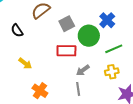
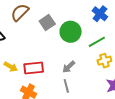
blue cross: (107, 20) -> (100, 14), moved
red rectangle: (66, 51) -> (34, 68), moved
yellow cross: (112, 72) -> (104, 61), moved

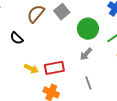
gray square: (47, 22) -> (62, 12), moved
gray arrow: (69, 67) -> (86, 54), moved

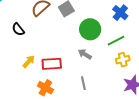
gray arrow: (86, 54) -> (85, 54), turned 72
yellow arrow: (31, 69) -> (29, 62), turned -80

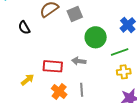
gray arrow: (85, 54) -> (79, 61), moved, turned -32
yellow arrow: (29, 62) -> (28, 80), moved
orange cross: (45, 88) -> (59, 91), moved

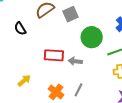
red rectangle: (53, 66) -> (54, 55), moved
gray line: (82, 90) -> (78, 90), turned 32

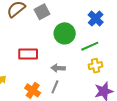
gray arrow: (75, 61) -> (58, 68), moved

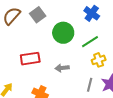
gray line: (55, 87) -> (90, 85), moved

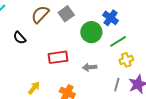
blue cross: (92, 13) -> (111, 18), moved

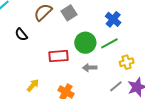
green circle: (91, 32) -> (85, 43), moved
green line: (118, 41) -> (109, 43), moved
gray line: (117, 85) -> (116, 86), turned 32

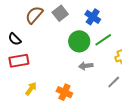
blue cross: (113, 19) -> (93, 17), moved
red rectangle: (59, 56) -> (19, 61), moved

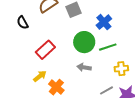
red rectangle: (19, 61) -> (45, 50), moved, turned -48
yellow arrow: (31, 89) -> (40, 76), moved

